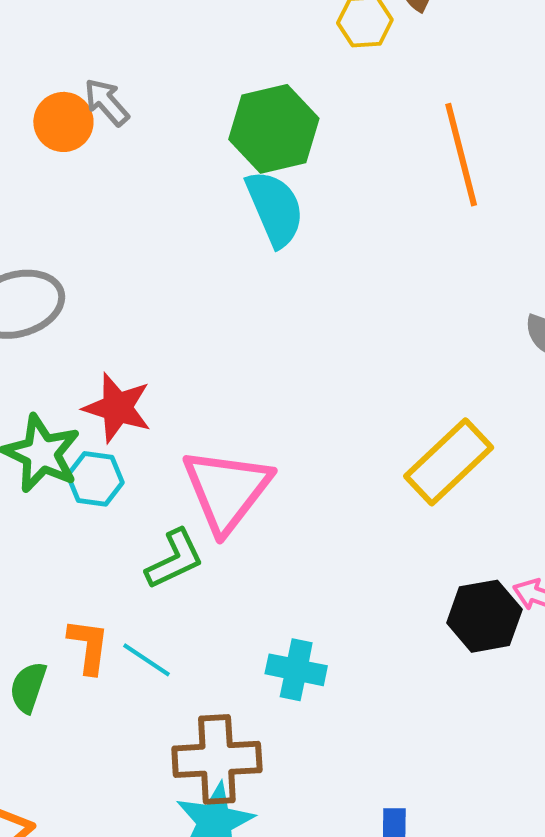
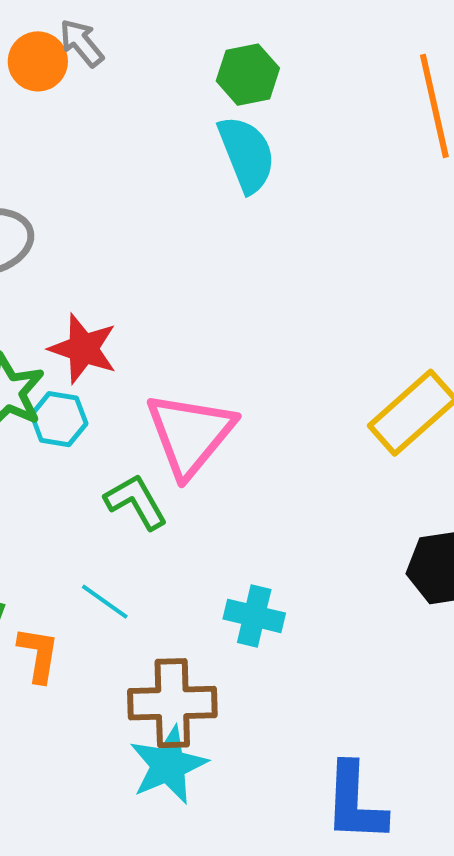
green hexagon: (274, 129) -> (248, 75), size x0.7
green L-shape: (175, 559) -> (136, 502), turned -96
orange L-shape: (89, 646) -> (38, 654), moved

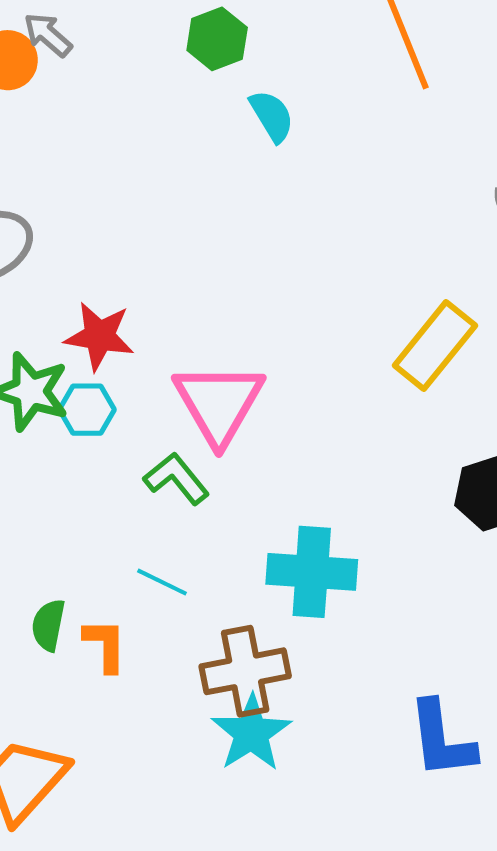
cyan semicircle: (247, 154) -> (272, 116), moved, size x0.7
cyan cross: (254, 616) -> (312, 572), size x1.5

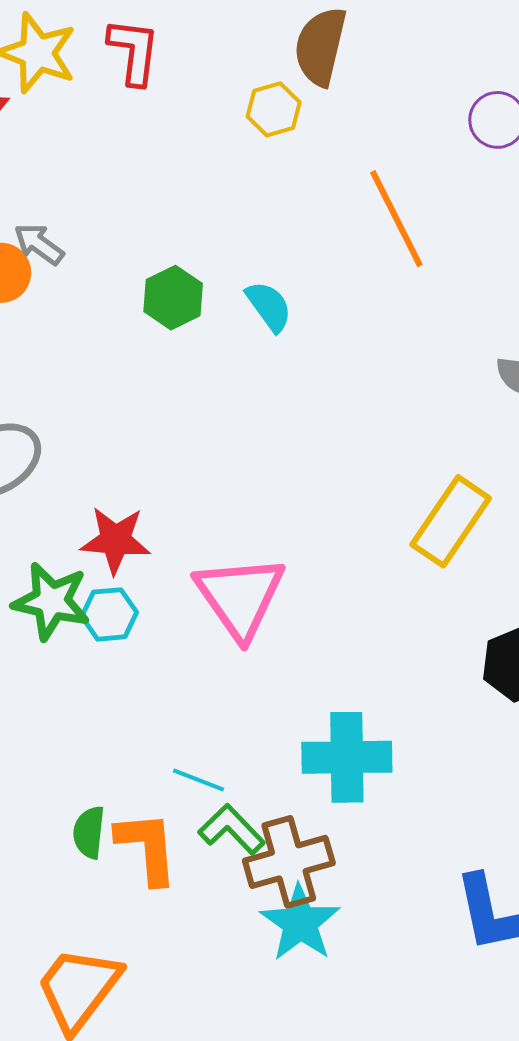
green hexagon: (217, 39) -> (173, 298), moved
green L-shape: (176, 479) -> (232, 829), moved
orange L-shape: (105, 645) -> (147, 848), size x1.4

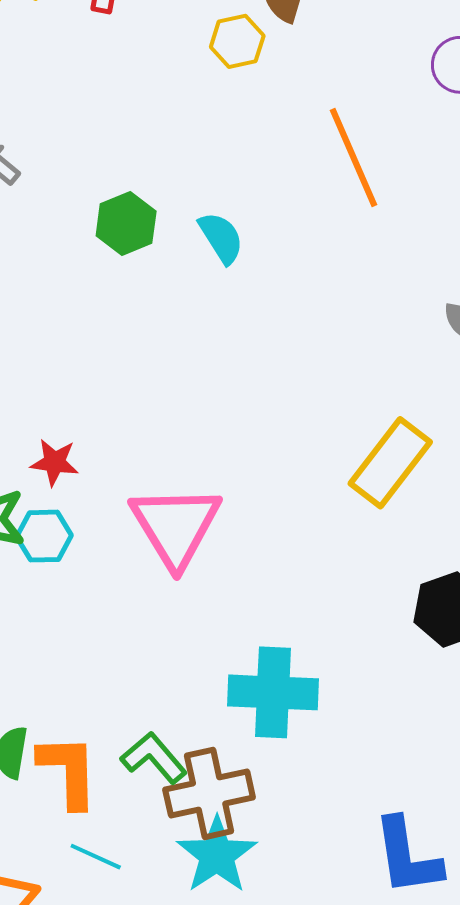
red star: (116, 540) -> (55, 462), size x0.7
cyan line: (198, 780) -> (96, 857), moved

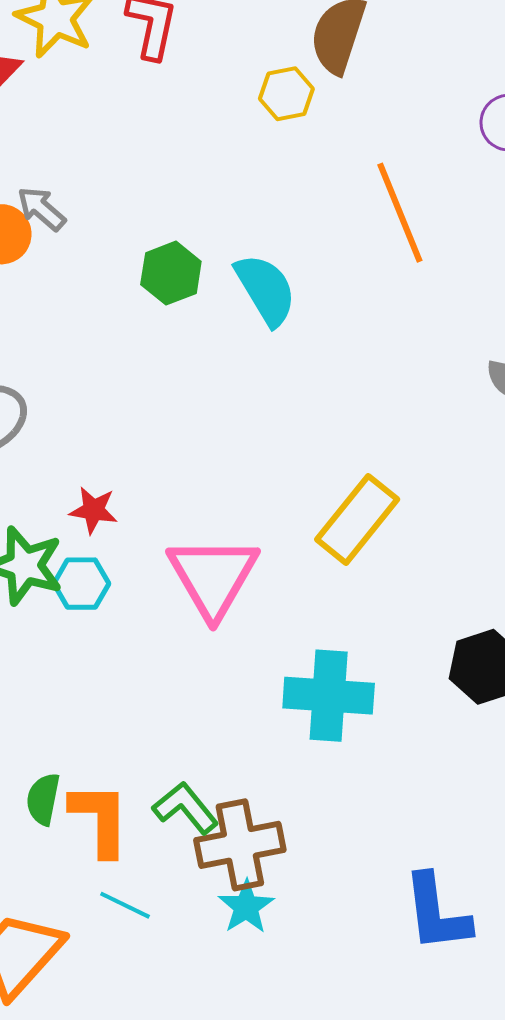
cyan semicircle: (221, 238) -> (266, 290), size x1.4
yellow rectangle: (390, 463) -> (357, 519), moved
cyan cross: (273, 692) -> (329, 696), moved
cyan star: (217, 855) -> (246, 907), size x0.7

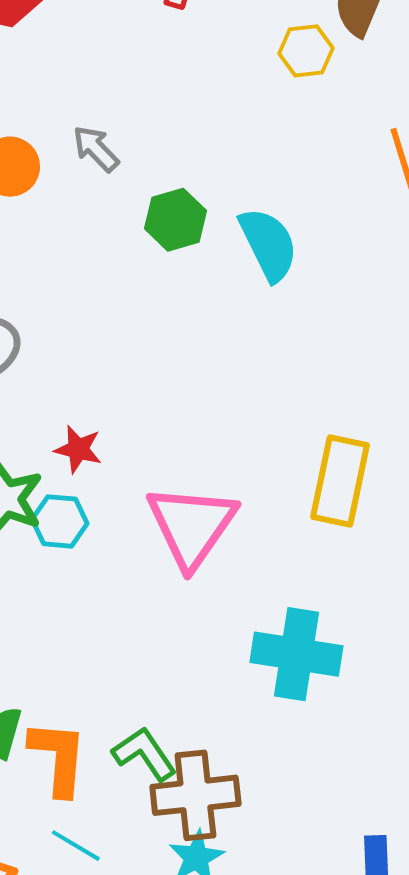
gray arrow: (42, 209) -> (96, 149), moved
yellow rectangle: (357, 519) -> (340, 481), turned -32

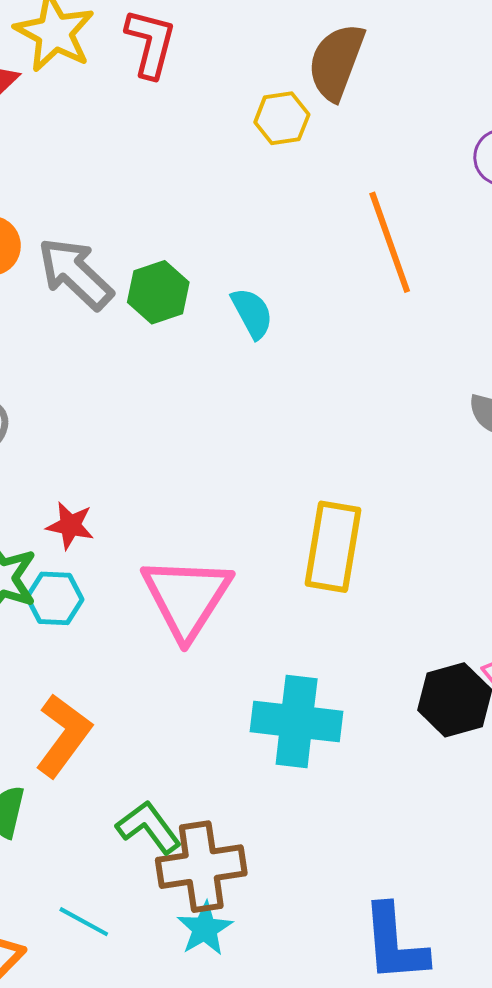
gray arrow: (96, 149) -> (75, 274), moved, size x1.6
cyan semicircle: (268, 244) -> (252, 313), size x0.7
orange L-shape: (58, 758) -> (63, 735), moved, turned 34

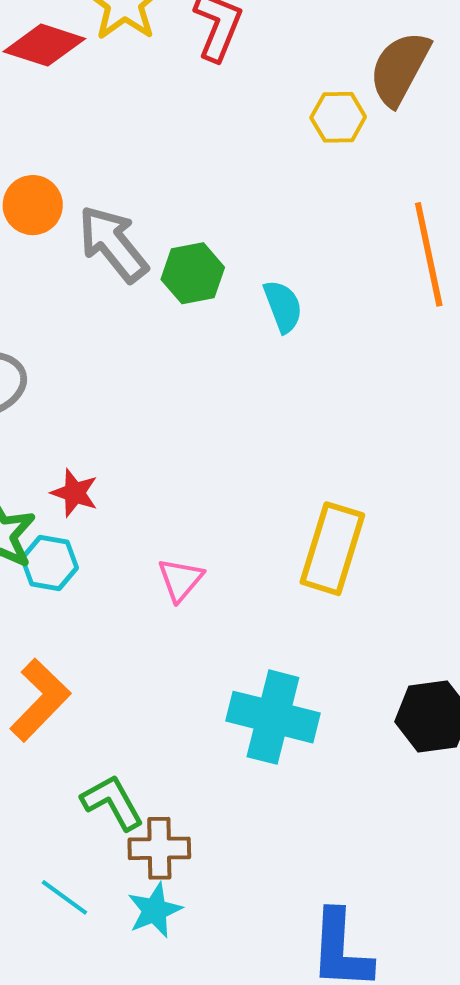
pink triangle: (187, 598) -> (180, 580), size x0.5
brown cross: (201, 867) -> (159, 848), size x0.7
cyan line: (84, 922) -> (64, 897), moved

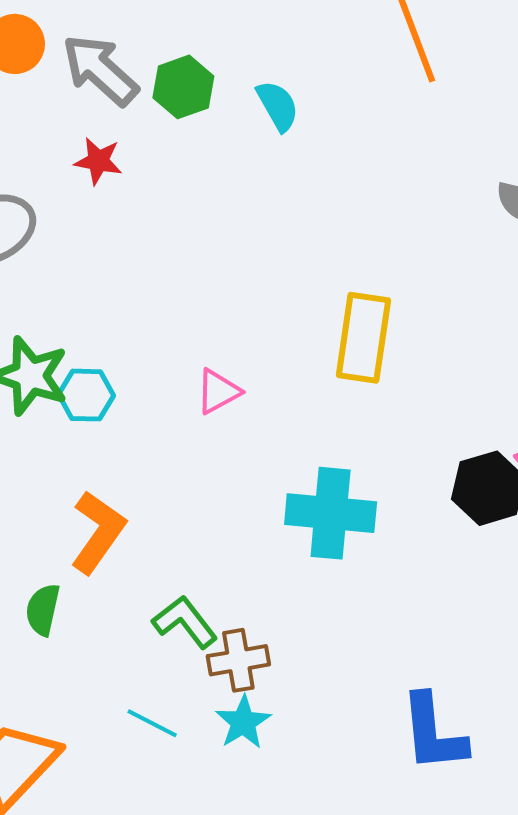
red star: (75, 493) -> (98, 161), moved
pink triangle: (180, 580) -> (218, 392), turned 30

